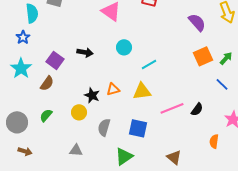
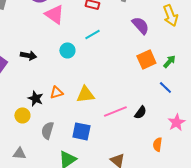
cyan line: (149, 64) -> (92, 34), moved

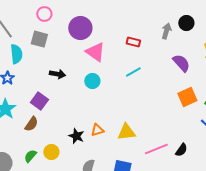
cyan circle: (67, 50) -> (92, 81), moved
black arrow: (28, 55) -> (57, 74), moved
yellow circle: (22, 115) -> (51, 152), moved

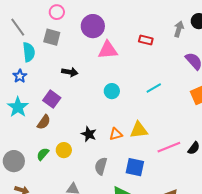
pink triangle: (95, 52) -> (108, 50), turned -40
cyan line: (133, 72) -> (154, 88), moved
cyan circle: (92, 81) -> (112, 91), moved
orange triangle: (97, 130) -> (116, 134), moved

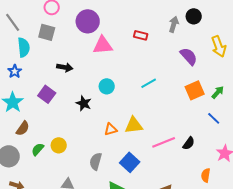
brown semicircle: (44, 122) -> (23, 128), moved
black star: (89, 134) -> (84, 103), moved
blue square: (135, 167) -> (130, 162), turned 30

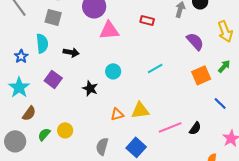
cyan semicircle: (24, 47) -> (42, 43), moved
green arrow: (218, 92) -> (224, 66), moved

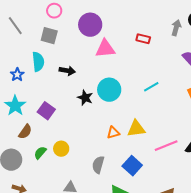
cyan circle: (113, 71) -> (109, 90), size x1.5
purple square: (53, 79) -> (46, 111), moved
black star: (90, 88) -> (85, 98), moved

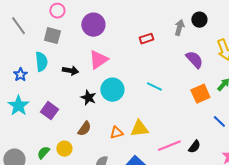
red rectangle: (143, 39) -> (146, 39), turned -32
pink triangle: (105, 49) -> (98, 60), moved, turned -30
cyan line: (151, 87) -> (154, 87), turned 56
brown semicircle: (25, 132) -> (84, 129), moved

